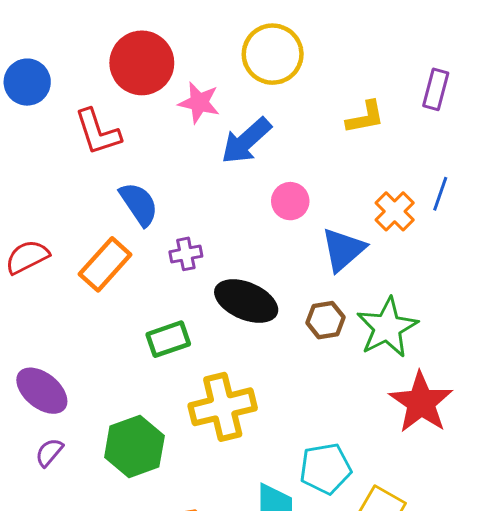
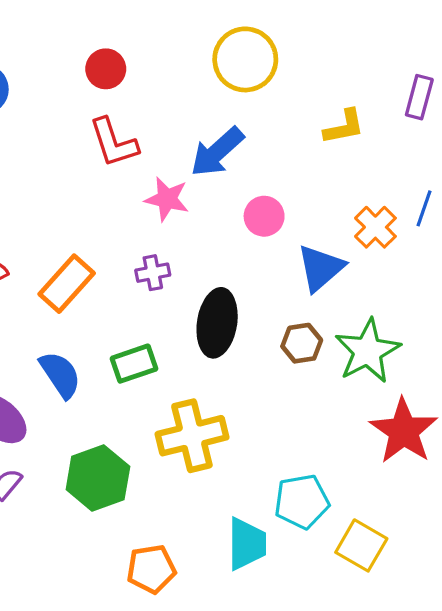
red circle: (142, 63) -> (106, 69), size x0.6
pink star: (199, 103) -> (167, 199), moved
red L-shape: (98, 132) -> (114, 143), moved
blue semicircle: (139, 204) -> (60, 375), moved
black ellipse: (246, 301) -> (217, 323), turned 76

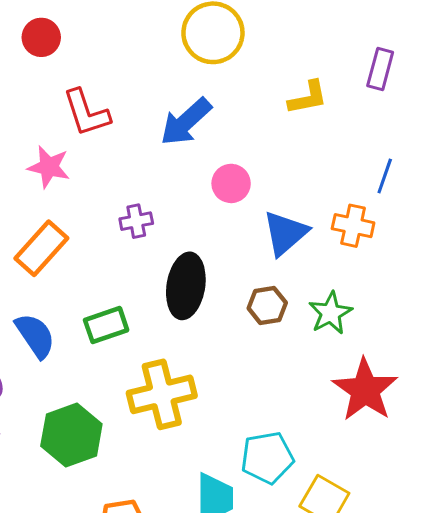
red circle: (106, 69) -> (41, 37), moved
pink star: (167, 199) -> (49, 167), moved
orange cross: (375, 227) -> (353, 226), moved, turned -33
purple cross: (153, 273) -> (136, 221), moved
green star: (368, 351) -> (330, 313), size x0.7

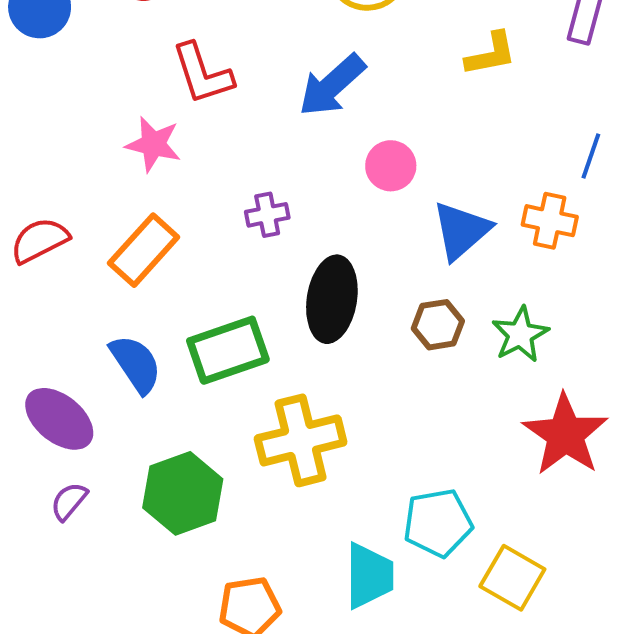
green rectangle: (106, 325) -> (228, 350), size x1.4

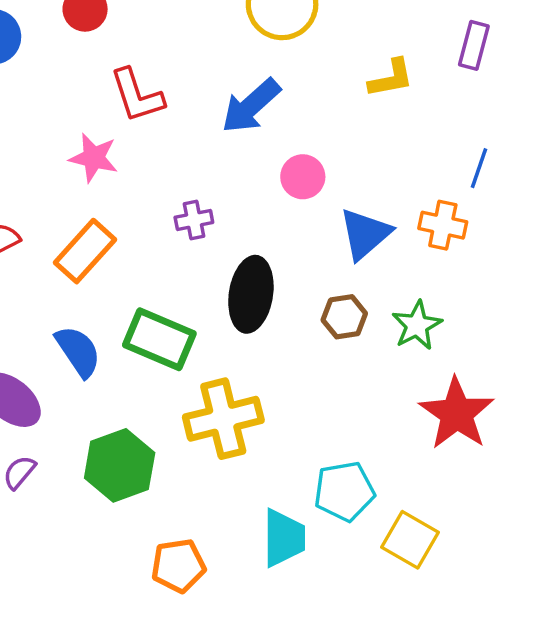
green rectangle: (228, 350) -> (159, 339), turned 42

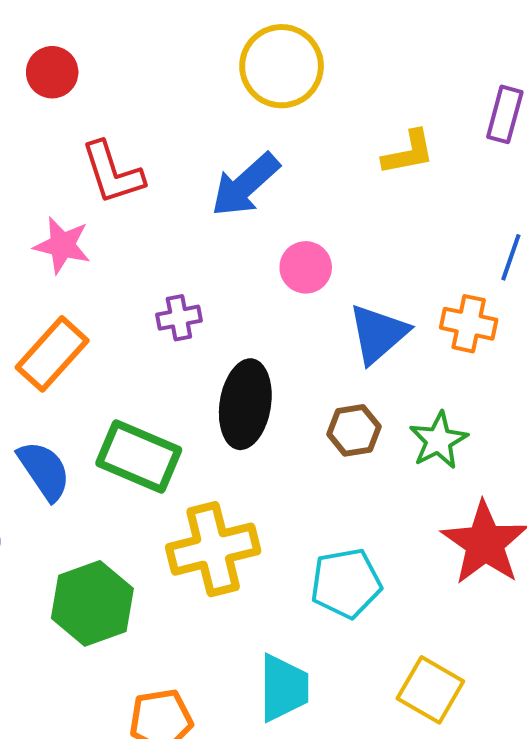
cyan pentagon: (344, 491) -> (346, 583), moved

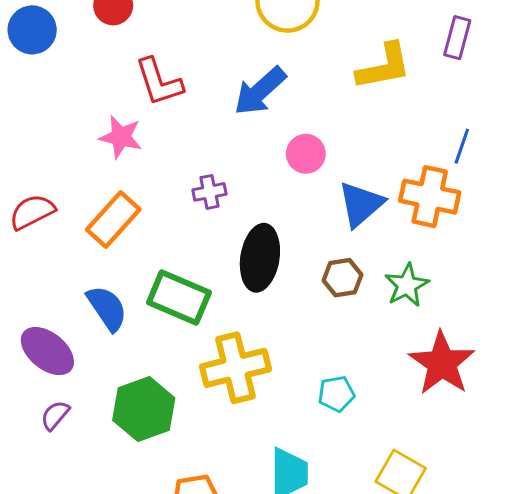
yellow L-shape: (408, 153) -> (384, 67), size x1.4
orange cross: (469, 324) -> (430, 197), size x1.4
cyan pentagon: (346, 583) -> (336, 394), size x0.7

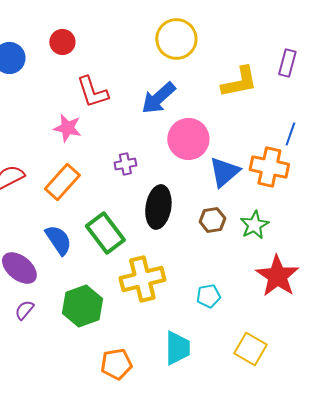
pink circle: (306, 154) -> (188, 139), size x1.6
green rectangle: (179, 297) -> (105, 233), turned 30

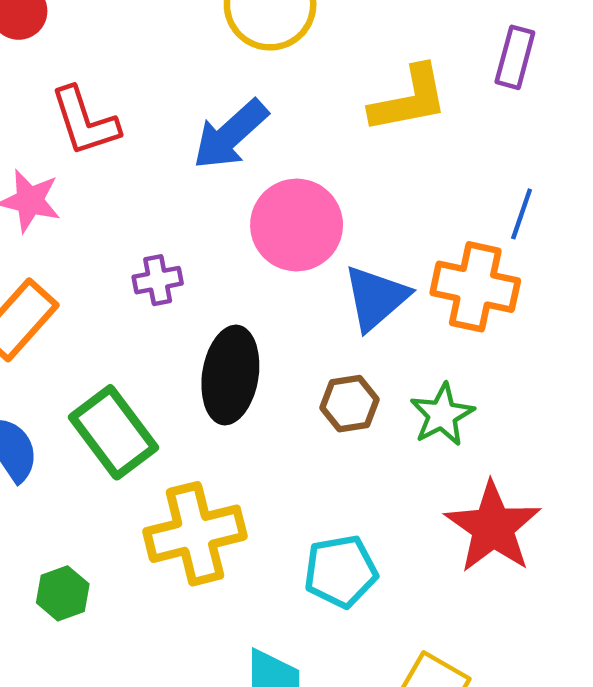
cyan pentagon: (208, 296) -> (341, 571), size x1.4
green hexagon: (82, 306) -> (63, 593), size x0.6

